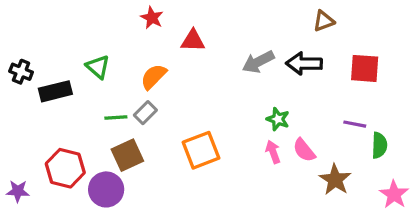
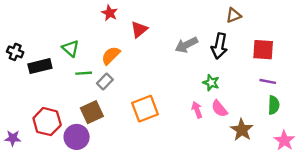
red triangle: (193, 41) -> (139, 30), turned -42
black arrow: (304, 64) -> (219, 46), turned -80
green line: (116, 117) -> (84, 73), moved
green star: (278, 119) -> (211, 83), moved
purple line: (355, 124) -> (268, 81), moved

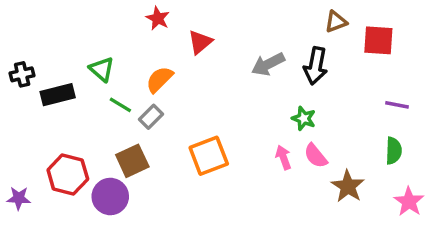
red square: (263, 50) -> (378, 40), moved
black cross: (15, 52) -> (22, 74), turned -35
green line: (84, 73) -> (120, 105), turned 35
purple line: (268, 81) -> (397, 105), moved

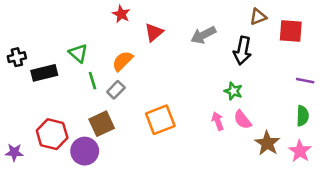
gray arrow: (268, 64) -> (203, 35), moved
green line: (120, 105) -> (93, 81), turned 42
pink star: (409, 202) -> (300, 151), moved

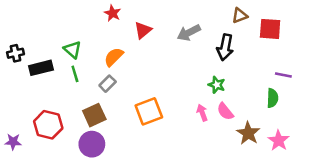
green line: (93, 81) -> (75, 74), moved
green semicircle: (302, 116) -> (272, 98), moved
purple circle: (85, 151) -> (92, 144), moved

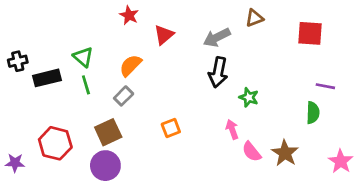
brown triangle: (240, 16) -> (254, 18), moved
black arrow: (225, 47) -> (218, 72), moved
orange square: (149, 111) -> (171, 128), size x0.6
pink semicircle: (225, 111) -> (252, 152), moved
pink star: (279, 140) -> (341, 161), moved

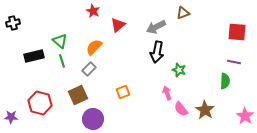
red square: (310, 33) -> (237, 32), moved
black cross: (18, 61) -> (13, 23), moved
purple circle: (105, 166) -> (93, 119), moved

